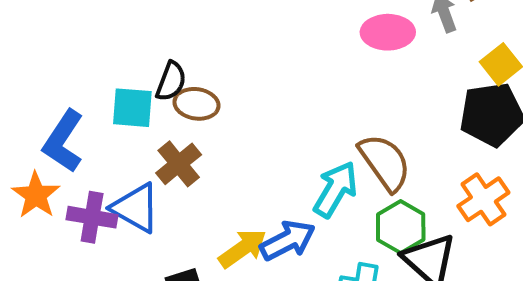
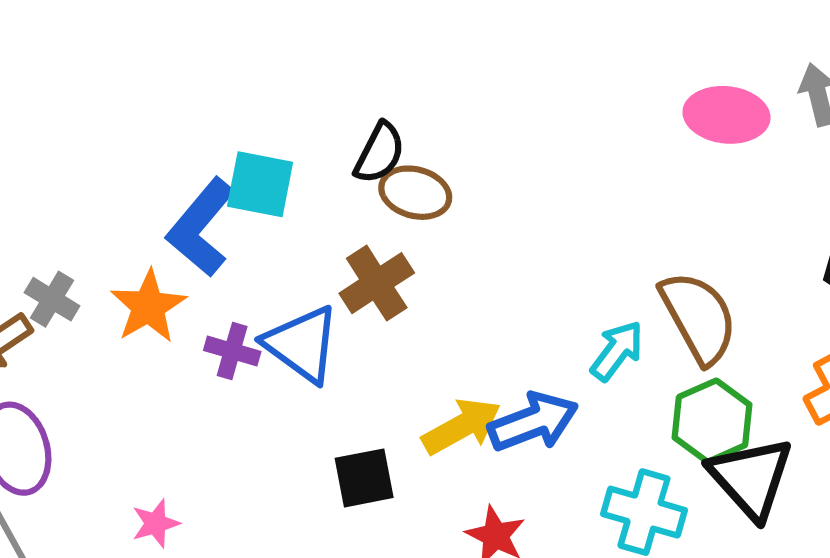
cyan square: (132, 108) -> (260, 184), moved
cyan arrow: (336, 189) -> (617, 351), size x0.7
purple cross: (92, 217) -> (232, 351), size x0.7

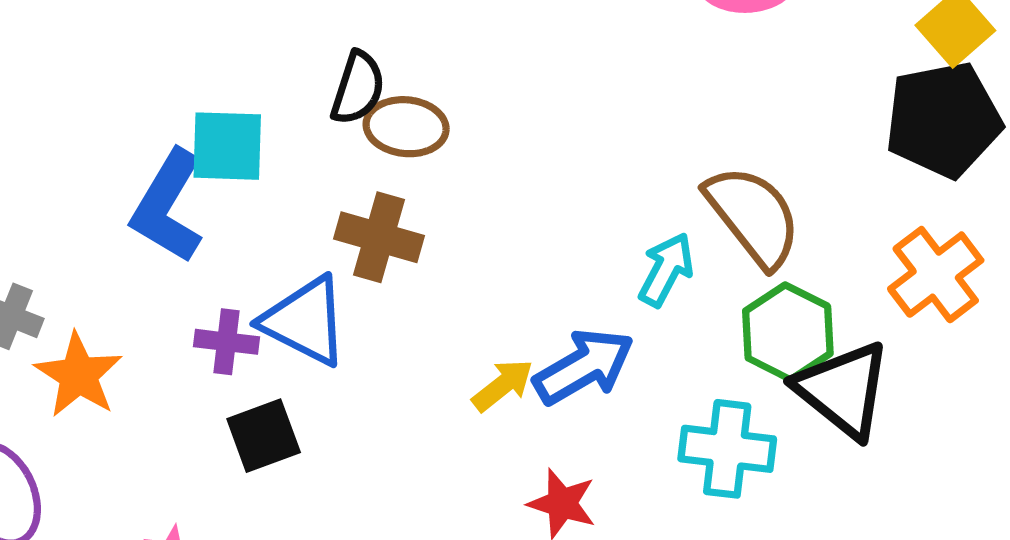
brown cross: (377, 283) -> (379, 237), turned -32
orange star: (148, 306) -> (78, 375), moved
yellow arrow: (461, 426) -> (503, 385), size x0.7
black square: (364, 478) -> (264, 436), moved

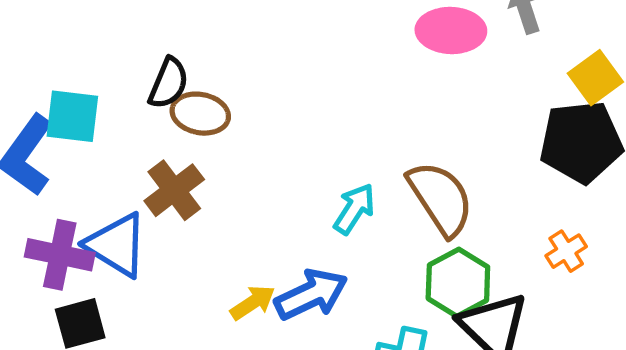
brown cross: (379, 237) -> (174, 190), turned 32
cyan arrow: (666, 270) -> (354, 209), moved
orange cross: (936, 275) -> (566, 251), size x0.6
purple cross: (226, 342) -> (60, 255), size x1.5

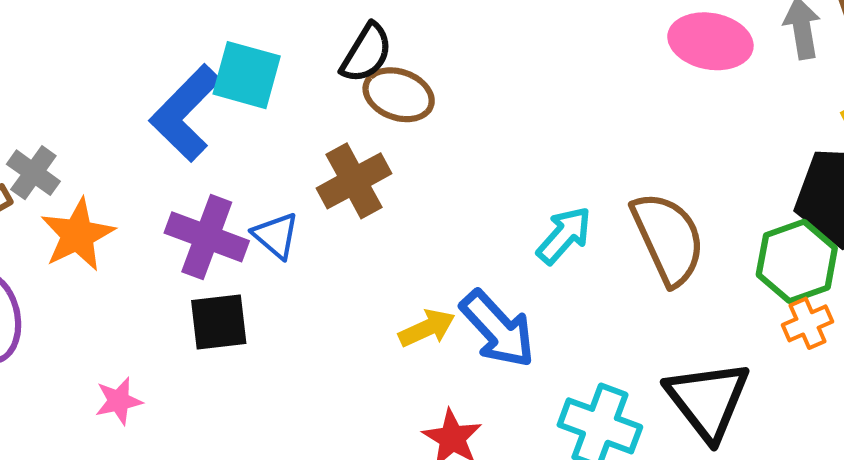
blue triangle: (117, 245) -> (276, 235), size x0.6
green hexagon: (458, 283) -> (797, 261), moved
blue arrow: (311, 294) -> (498, 329), turned 64

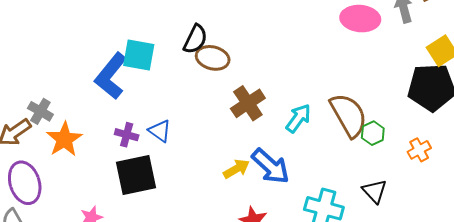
brown cross: (354, 181) -> (248, 103), moved
purple cross: (207, 237) -> (127, 135), size x0.6
green hexagon: (797, 261) -> (373, 133), moved, size x0.6
black square: (219, 322) -> (136, 175), size x1.4
black triangle: (708, 400) -> (375, 191), size x0.6

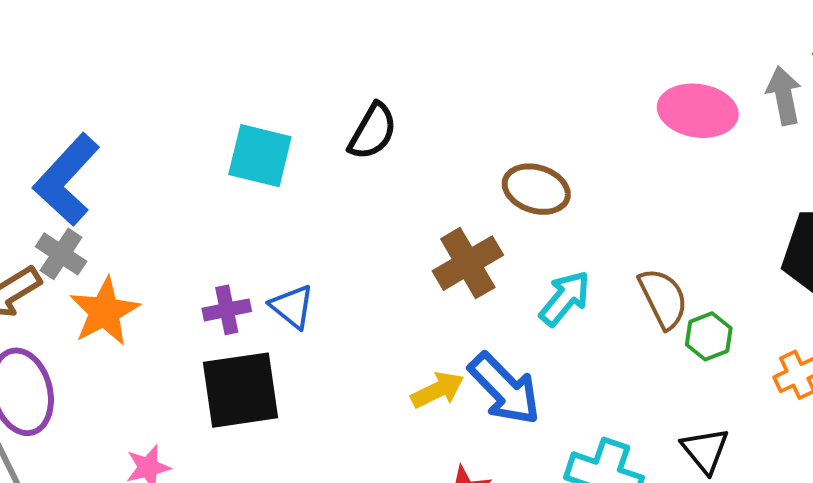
brown ellipse: (213, 58) -> (536, 189), moved
blue L-shape: (111, 76) -> (66, 180), moved
brown semicircle: (349, 115) -> (663, 298), size x0.7
purple cross: (127, 135) -> (227, 310), turned -30

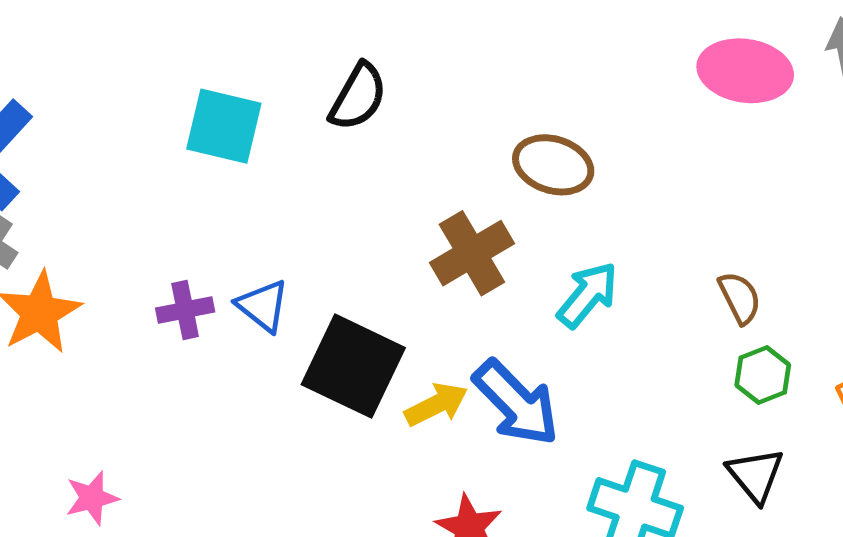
brown semicircle: (663, 298) -> (740, 298), moved, size x0.7
green hexagon: (709, 336) -> (763, 375), moved
black square: (240, 390) -> (353, 366), moved, turned 34

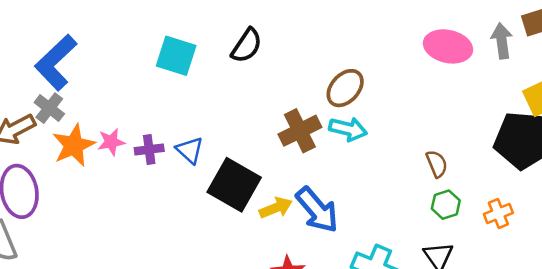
brown ellipse: (553, 165) -> (345, 88), turned -69
cyan arrow: (588, 295) -> (348, 129), moved, turned 60
pink star: (92, 498) -> (111, 142), moved

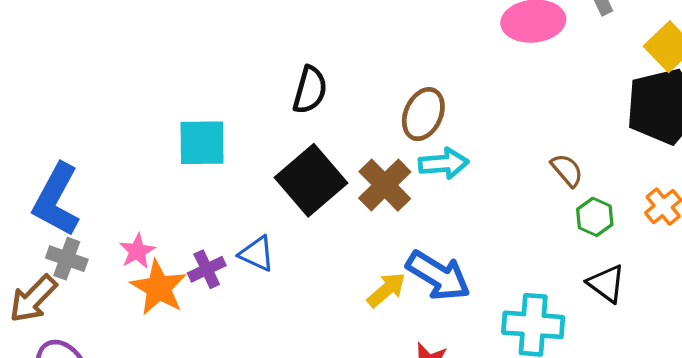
black semicircle: (247, 46) -> (310, 90), moved
pink star: (111, 142) -> (137, 251), moved
orange star: (74, 145) -> (159, 288), moved
black square: (234, 185) -> (311, 180), moved, turned 38

